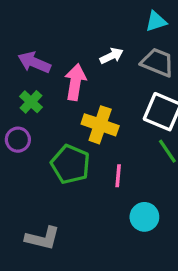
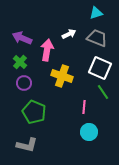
purple circle: (18, 140) -> (24, 83), moved
green pentagon: (70, 164) -> (34, 112), moved
pink line: (118, 176) -> (84, 107), moved

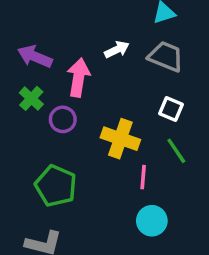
white square: (100, 68) -> (171, 109), size x0.6
yellow cross: (62, 76) -> (120, 139), moved
purple circle: (24, 83) -> (63, 119), moved

